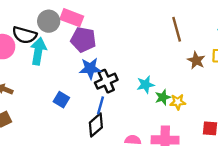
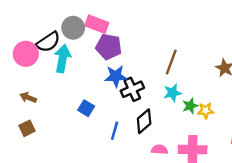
brown line: (177, 29) -> (171, 62), moved, turned 35
black semicircle: (24, 35) -> (48, 42), turned -50
blue line: (101, 105) -> (115, 131), moved
black diamond: (96, 125) -> (144, 121), moved

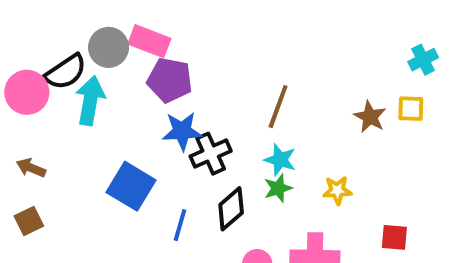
cyan star: (172, 93) -> (280, 160), turned 30
green star: (190, 106) -> (278, 188), moved
blue square: (86, 108) -> (131, 186), size x1.6

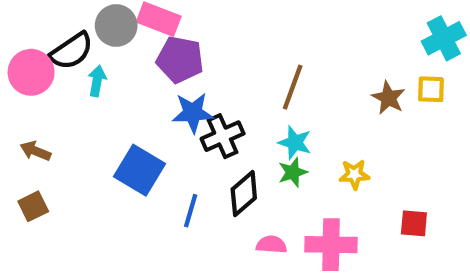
cyan cross: (423, 60) -> (444, 38), size x1.4
cyan arrow: (90, 100) -> (97, 81), size x0.6

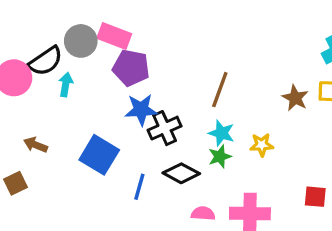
brown arrow: (35, 151) -> (36, 145), moved
yellow star: (354, 174) -> (262, 145), moved
black diamond: (244, 194) -> (181, 173), turned 69

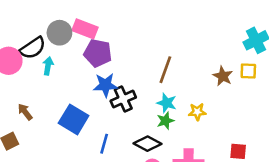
brown arrow: (36, 145) -> (25, 112), turned 30
black diamond: (181, 173) -> (148, 144), moved

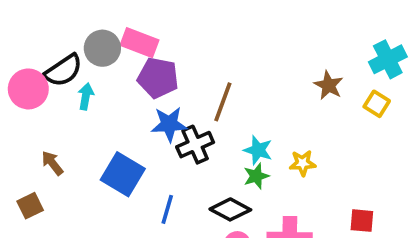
brown line: (165, 70) -> (223, 102), moved
yellow square: (248, 71) -> (377, 104), turned 30
brown star: (223, 76) -> (329, 85), moved

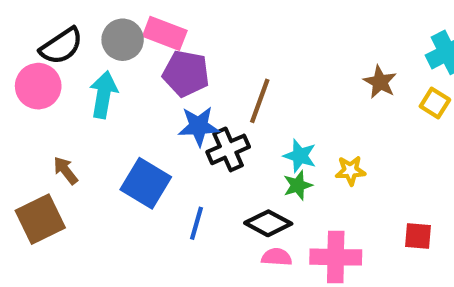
black semicircle: (63, 70) -> (61, 46), moved
cyan arrow: (86, 96) -> (104, 95), size x1.5
brown square: (30, 206) -> (40, 219), size x1.6

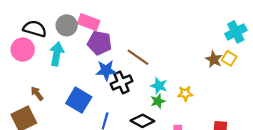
black semicircle: (61, 46) -> (35, 29), turned -130
brown star: (380, 82) -> (214, 59), moved
brown line: (260, 101) -> (138, 57), turned -75

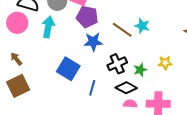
black cross: (122, 82) -> (117, 64), moved
cyan star: (159, 86) -> (142, 26), moved
brown arrow: (37, 93) -> (16, 59), moved

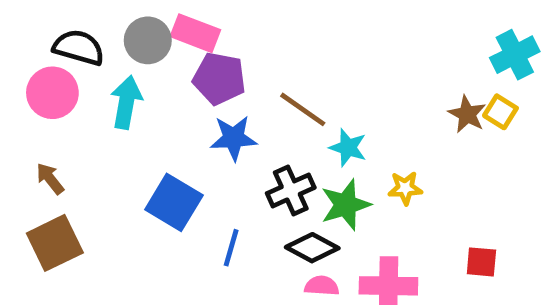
cyan star: (142, 26) -> (348, 148), moved
green star: (140, 70) -> (346, 205), size x1.5

